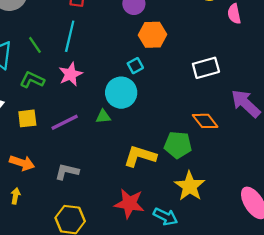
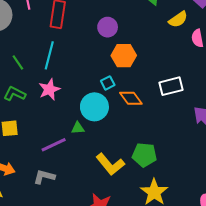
orange diamond: (205, 121) -> (131, 98), moved
purple line: (65, 122) -> (54, 145), moved
yellow L-shape: (140, 156) -> (110, 164), turned -148

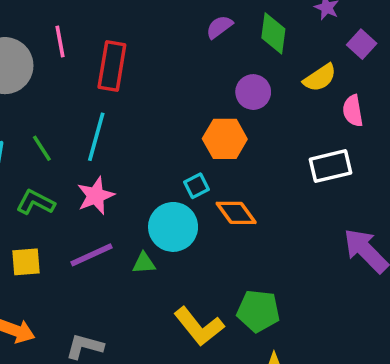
purple circle: (108, 27) -> (253, 92), moved
white rectangle: (171, 86) -> (330, 166), moved
purple line: (54, 145) -> (91, 255), moved

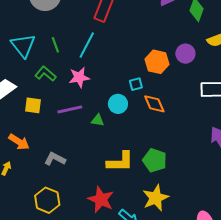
purple circle: (253, 92) -> (185, 54), moved
cyan circle: (173, 227) -> (118, 104), size x0.7
yellow L-shape: (199, 327) -> (120, 162), turned -64

